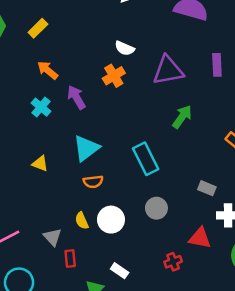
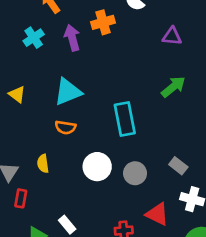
purple triangle: (168, 70) -> (172, 36), size x0.6
orange cross: (114, 76) -> (103, 22), moved
gray circle: (156, 208) -> (135, 173), moved
white circle: (111, 220) -> (97, 167), moved

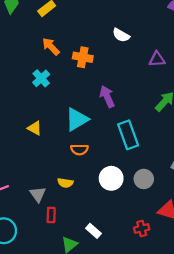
orange cross: (103, 22) -> (83, 57), moved, turned 36
purple arrow: (72, 38) -> (107, 97), moved
yellow semicircle: (43, 164) -> (65, 183), turned -64

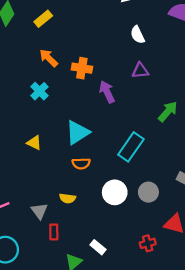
white semicircle: (121, 35) -> (137, 35), moved, turned 36
purple triangle: (157, 59) -> (140, 71), moved
purple arrow: (107, 97) -> (107, 92), moved
cyan rectangle: (128, 135) -> (131, 147), turned 56

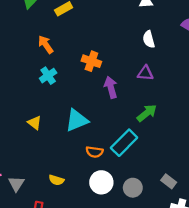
orange arrow: (49, 58) -> (46, 44), moved
green arrow: (168, 112) -> (147, 113), moved
orange semicircle: (81, 164) -> (94, 152), moved
gray triangle: (39, 211) -> (16, 184), moved

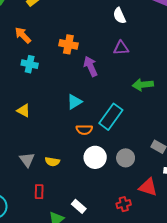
cyan cross: (48, 76) -> (30, 64), turned -35
green arrow: (147, 113) -> (143, 85), moved, turned -138
cyan triangle: (77, 120) -> (74, 102), moved, size x0.7
gray triangle: (16, 184) -> (27, 160), moved

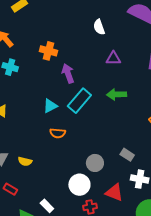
purple triangle: (121, 48) -> (113, 58), moved
cyan rectangle: (111, 117) -> (79, 101), moved
white circle: (95, 157) -> (79, 185), moved
red rectangle: (39, 192) -> (10, 189), turned -64

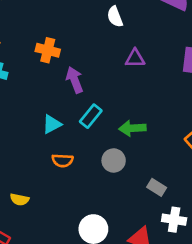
green arrow: (117, 94) -> (132, 128), moved
cyan rectangle: (79, 101) -> (91, 116), size x0.7
gray circle: (95, 163) -> (114, 160), moved

